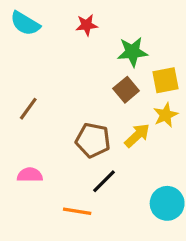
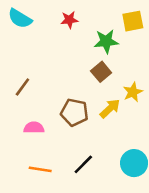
yellow square: (166, 80) -> (133, 21), moved
pink semicircle: (30, 175) -> (34, 128), moved
black line: (104, 181) -> (83, 164), moved
orange line: (77, 211) -> (40, 169), moved

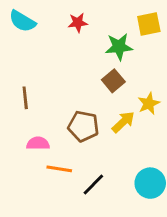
brown line: (22, 87) -> (25, 98), turned -42
orange line: (40, 169) -> (59, 169), moved

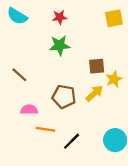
green star: (119, 47) -> (60, 45), moved
brown square: (113, 81) -> (97, 66), moved, turned 35
brown line: (25, 98) -> (19, 75), turned -42

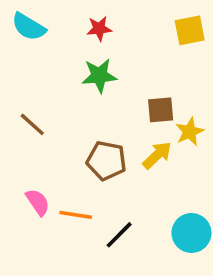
pink semicircle: (29, 110) -> (38, 202), moved, turned 56

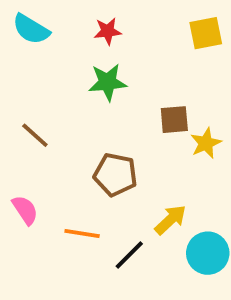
yellow arrow: (157, 155) -> (170, 220), moved
pink semicircle: (38, 202) -> (25, 210), moved

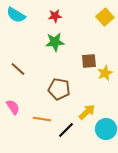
yellow square: (206, 33) -> (105, 17), turned -30

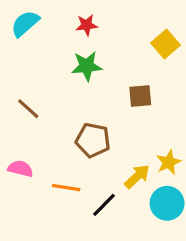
cyan semicircle: (16, 15) -> (25, 23), turned 108
yellow square: (105, 17) -> (165, 44), moved
yellow star: (105, 73) -> (169, 162), moved
pink semicircle: (13, 107) -> (20, 169), turned -42

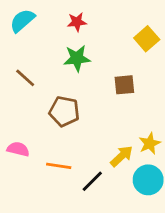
brown line: (28, 109) -> (25, 78), moved
brown pentagon: (93, 140) -> (64, 111), moved

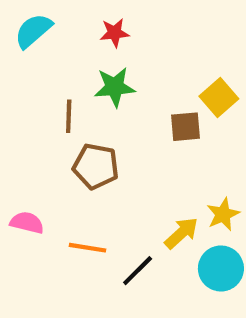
yellow square: (147, 39) -> (219, 97), moved
brown line: (25, 78) -> (69, 116), moved, turned 50

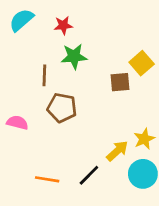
red star: (115, 33) -> (63, 25), moved
pink semicircle: (27, 223) -> (17, 123), moved
orange line: (87, 248) -> (47, 179), moved

